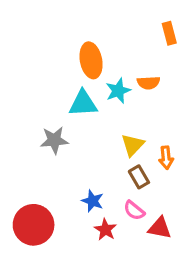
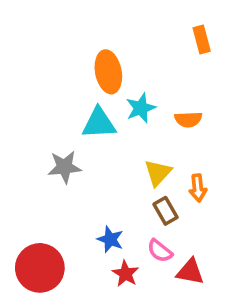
orange semicircle: (148, 83) -> (188, 119), moved

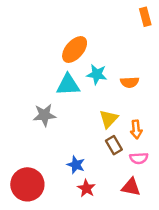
orange rectangle: (202, 39) -> (145, 17), moved
orange ellipse: (108, 72) -> (75, 49), turned 52
cyan star: (141, 108) -> (97, 74), turned 30
pink semicircle: (160, 251) -> (139, 158), moved, turned -42

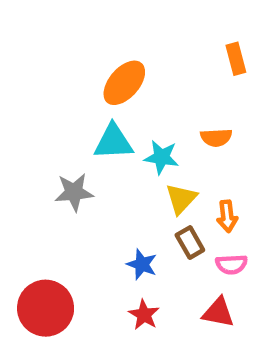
orange rectangle: (145, 17) -> (236, 59), moved
cyan star: (97, 74) -> (161, 157), moved
blue star: (76, 165) -> (142, 264), moved

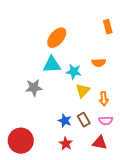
brown rectangle: (190, 243) -> (84, 120), moved

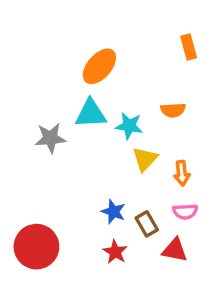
gray star: (34, 88) -> (50, 138), moved
brown rectangle: (84, 120) -> (147, 224), moved

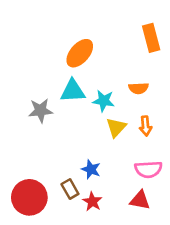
orange rectangle: (189, 47) -> (151, 38), size x1.4
orange arrow: (182, 173) -> (146, 126), moved
pink semicircle: (185, 212) -> (148, 169), size x1.4
brown rectangle: (147, 224) -> (70, 189), moved

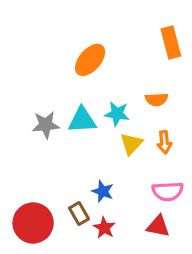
cyan triangle: (73, 91) -> (82, 120), moved

